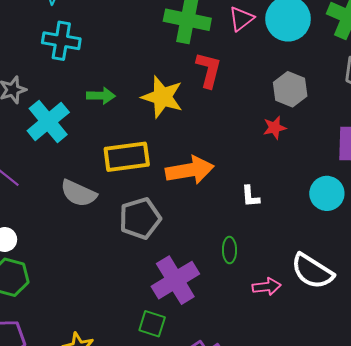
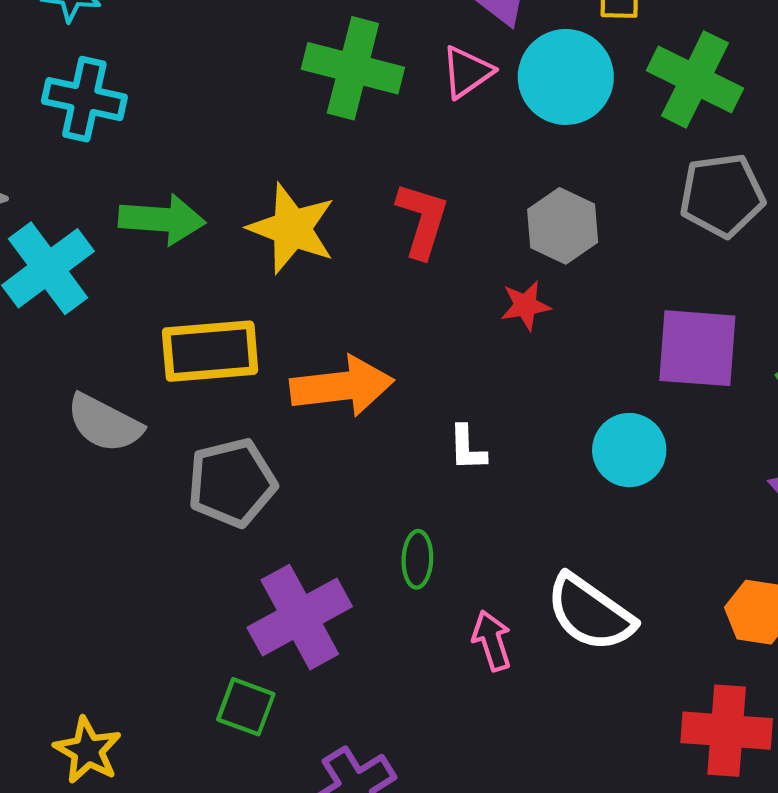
red L-shape: (209, 70) -> (422, 220), moved
green arrow: (101, 96) -> (162, 219), size x1.4
pink arrow: (267, 287) -> (492, 641), turned -104

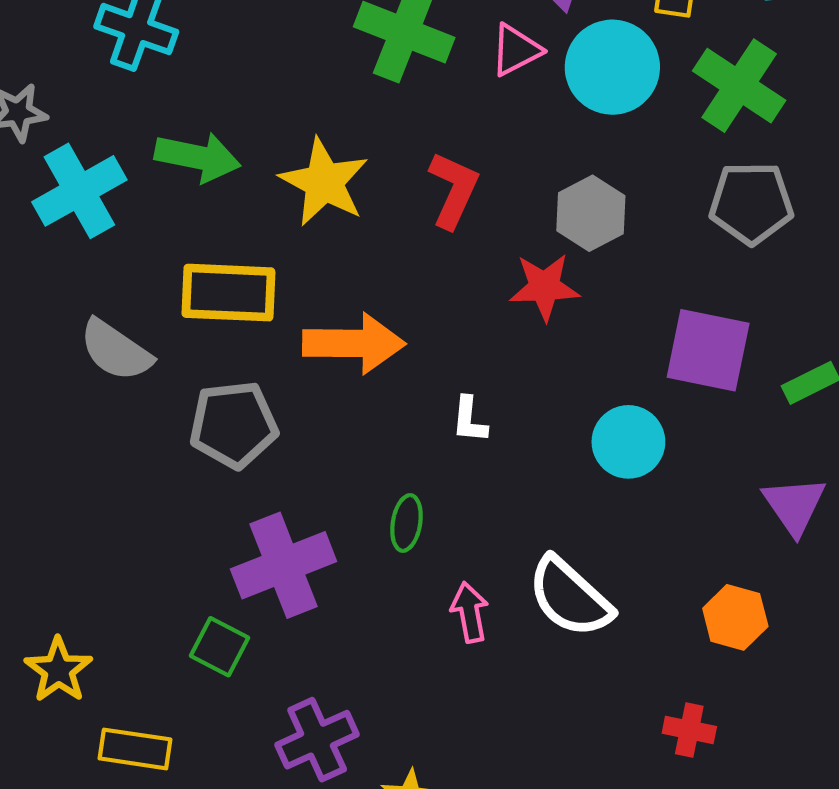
red star: (526, 305) -> (544, 287), size x1.4
red cross: (727, 731) -> (689, 730), size x0.6

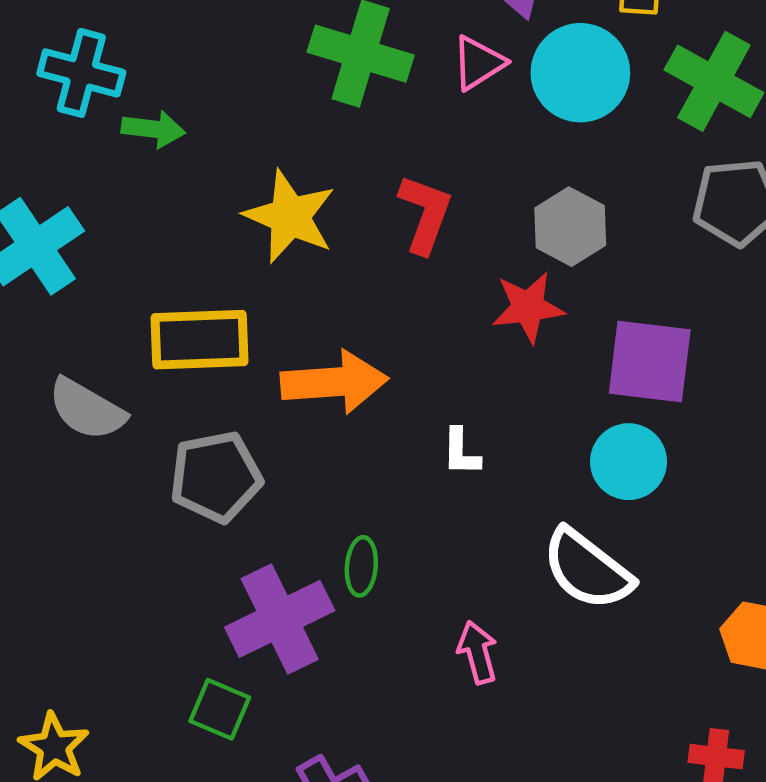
green arrow: (198, 157) -> (153, 129), moved, size x0.7
purple square: (708, 350) -> (650, 361), moved
green ellipse: (406, 523) -> (361, 566), moved
white semicircle: (570, 597) -> (587, 569), moved

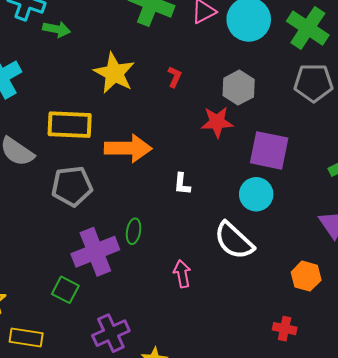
red L-shape: (425, 214) -> (175, 77), size x0.6

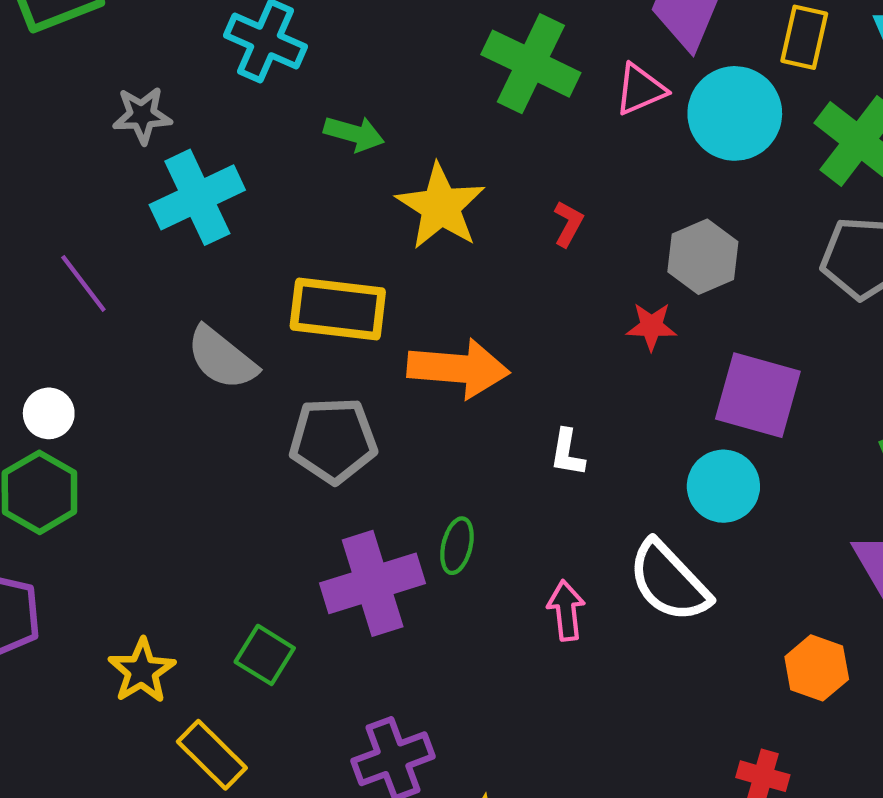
green arrow: (57, 29) -> (354, 134), moved
red star: (217, 122) -> (651, 326), size x0.7
pink arrow: (182, 274) -> (566, 610), moved
green square: (65, 290) -> (265, 655), moved
yellow rectangle: (26, 337) -> (212, 755), turned 32

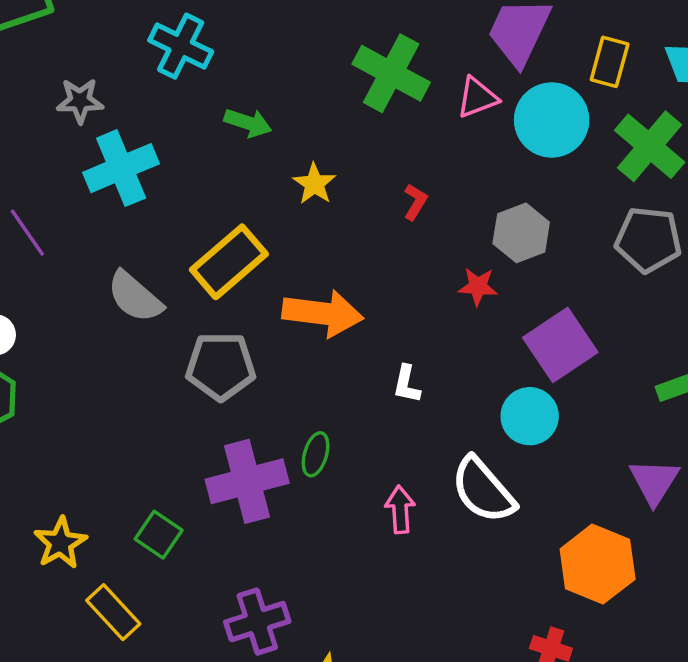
yellow star: (441, 206) -> (314, 184), size x0.6
yellow rectangle: (338, 309) -> (229, 262), turned -50
purple square: (758, 395) -> (560, 345), turned 38
orange hexagon: (817, 668) -> (598, 564), size x1.5

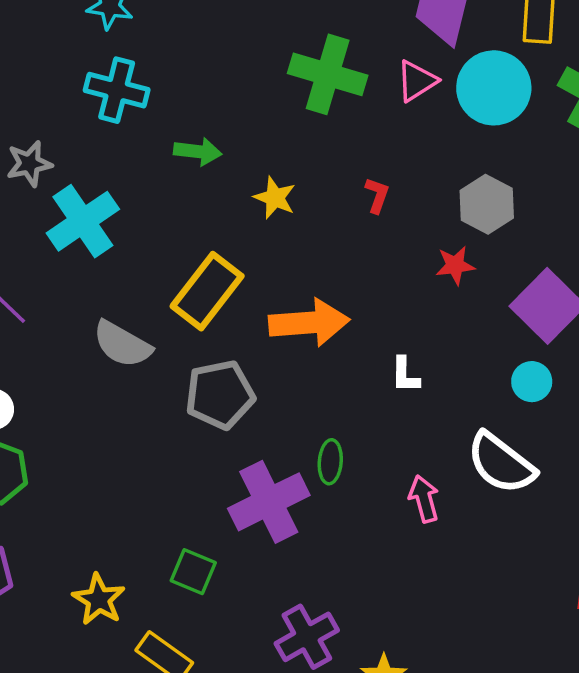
cyan circle: (530, 416) -> (532, 382), size x0.7

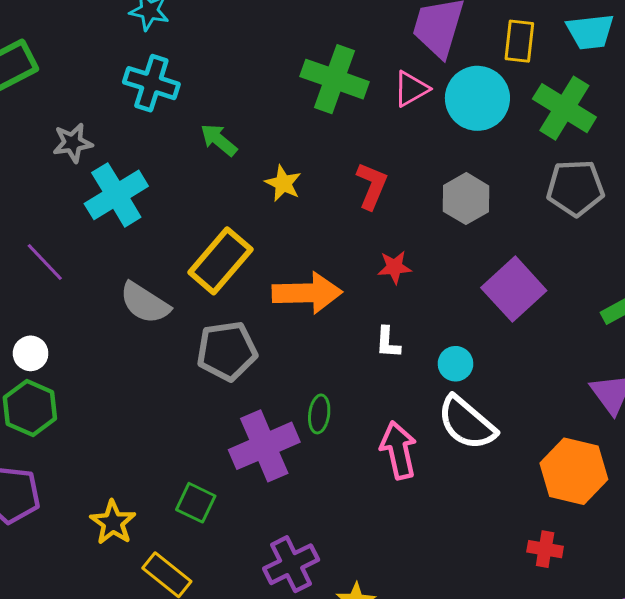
green arrow: (198, 152) -> (219, 140), turned -150
red L-shape: (377, 195) -> (372, 186), size x1.5
red star: (455, 265) -> (395, 267), moved
cyan circle: (532, 382) -> (455, 364), moved
pink arrow: (424, 499) -> (399, 450), size x1.4

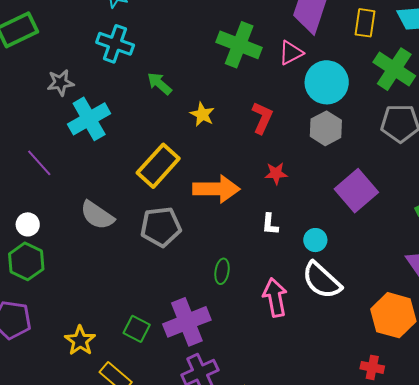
cyan circle: (477, 98) -> (327, 82), moved
gray semicircle: (145, 303) -> (97, 215), moved
purple cross: (264, 446) -> (187, 322), moved

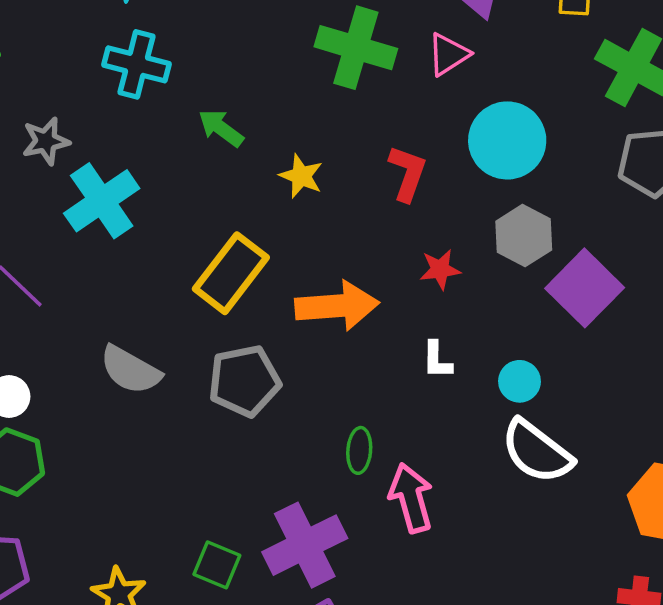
cyan circle: (327, 82) -> (507, 140), moved
gray hexagon: (326, 128) -> (524, 236), moved
pink arrow: (275, 297) -> (411, 498), moved

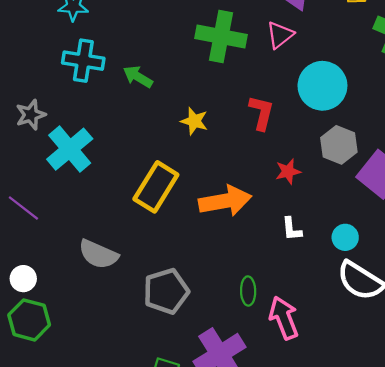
green arrow: (221, 128) -> (138, 77), moved
gray pentagon: (244, 381) -> (166, 291), moved

